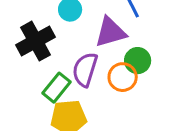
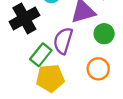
orange circle: (123, 77) -> (98, 69), moved

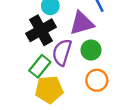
black cross: (24, 18) -> (41, 30), moved
green circle: (104, 34) -> (91, 50), moved

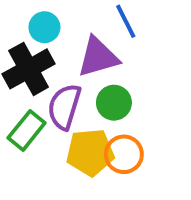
yellow pentagon: (49, 90) -> (90, 152), moved

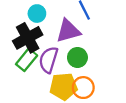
green rectangle: (27, 130) -> (27, 60), moved

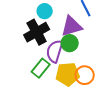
green circle: (77, 57) -> (70, 43), moved
green rectangle: (27, 60) -> (41, 68), moved

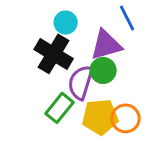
black cross: (37, 32) -> (54, 54), turned -30

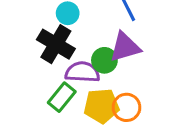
purple triangle: (106, 45) -> (125, 47), moved
purple semicircle: (81, 82) -> (82, 72), turned 76

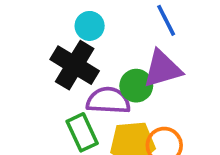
green rectangle: (62, 97) -> (82, 132), turned -64

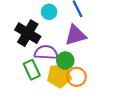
cyan circle: (90, 26) -> (49, 12), moved
green circle: (136, 86) -> (65, 61), moved

